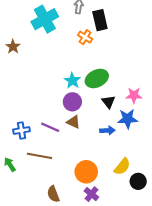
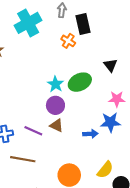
black triangle: (108, 102) -> (110, 65), moved

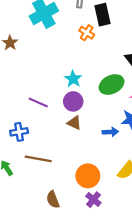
green ellipse: (80, 82) -> (112, 85), moved
purple line: (33, 131) -> (38, 103), moved

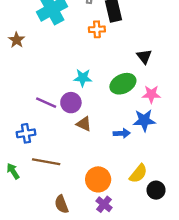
orange cross: (87, 33) -> (97, 29), turned -35
cyan star: (73, 79) -> (83, 78), turned -30
purple circle: (73, 101) -> (71, 103), moved

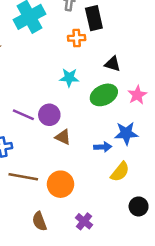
black triangle: (144, 57) -> (113, 64), moved, turned -35
cyan star: (83, 78) -> (69, 78), moved
pink star: (151, 94) -> (137, 95), moved, turned -30
yellow semicircle: (138, 174) -> (120, 172), moved
orange circle: (98, 179) -> (60, 184), moved

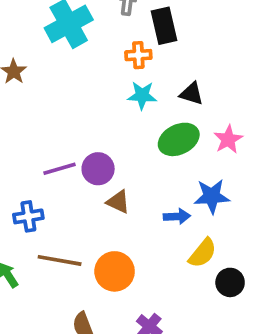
cyan star: (69, 78) -> (142, 95), moved
purple line: (23, 115) -> (60, 169), turned -40
black circle: (139, 206) -> (230, 282), moved

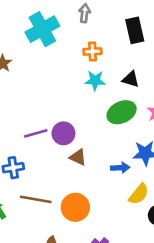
black rectangle: (164, 26) -> (135, 30), moved

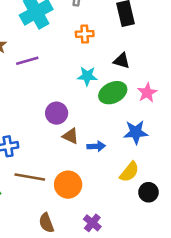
cyan star: (95, 81) -> (87, 76), moved
purple line: (36, 133) -> (27, 61), moved
blue arrow: (120, 168) -> (96, 146), moved

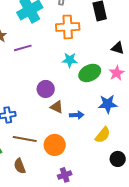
orange cross: (85, 34) -> (68, 27), size x1.6
black triangle: (122, 61) -> (118, 48), moved
black circle: (148, 192) -> (118, 159), moved
brown semicircle: (46, 223) -> (20, 166), moved
purple cross: (92, 223) -> (65, 175), moved, turned 32

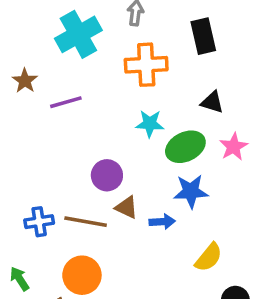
black triangle: (118, 48) -> (212, 102), moved
blue star: (108, 104) -> (191, 191), moved
brown line: (25, 139) -> (86, 222), moved
orange circle: (55, 145) -> (82, 275), moved

